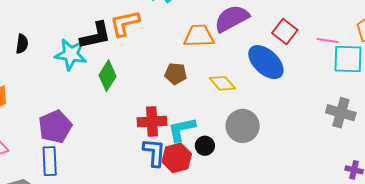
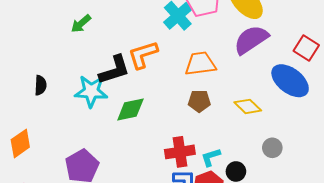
orange trapezoid: (199, 36) -> (200, 64), moved
green diamond: (108, 76) -> (130, 110), turned 52
gray circle: (243, 126) -> (272, 148), size x0.6
cyan L-shape: (182, 129) -> (211, 157), size x0.7

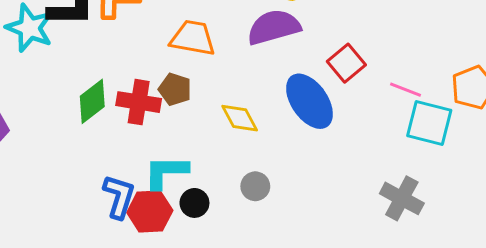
green diamond: (130, 110) -> (92, 101), moved, turned -44
red cross: (180, 152) -> (139, 102), moved
cyan L-shape: (211, 157) -> (166, 172), size x1.5

